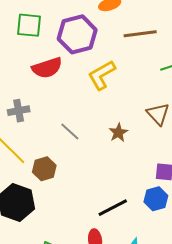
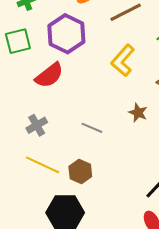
yellow L-shape: (102, 75) -> (123, 60), moved

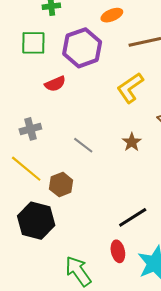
red semicircle: (49, 75) -> (55, 84), size x0.7

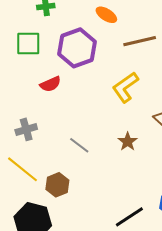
orange ellipse: (112, 15) -> (106, 15), turned 55

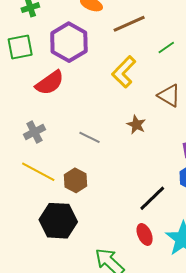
red semicircle: (50, 84) -> (50, 83), size x1.4

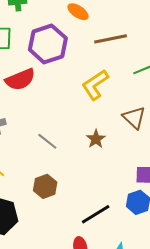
brown hexagon: (76, 180) -> (45, 186), moved

